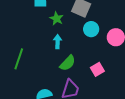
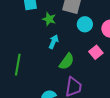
cyan arrow: (58, 42) -> (54, 42), turned 32
pink square: (97, 69) -> (96, 52), moved

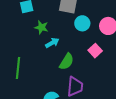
green star: (49, 19) -> (41, 27), moved
cyan arrow: (54, 42) -> (52, 43), turned 40

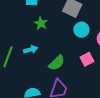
cyan arrow: (52, 43) -> (31, 50), moved

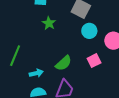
cyan arrow: (31, 50) -> (36, 73), moved

